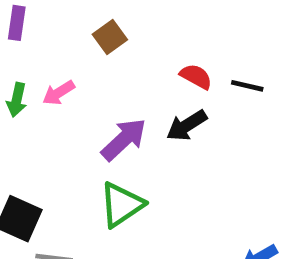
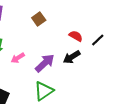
black line: (247, 86) -> (98, 40), turned -56
pink arrow: (59, 93) -> (18, 58), moved

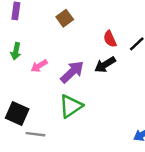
red semicircle: (76, 36) -> (110, 39), turned -144

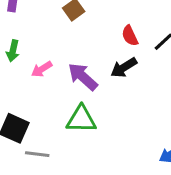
purple arrow: (72, 72) -> (83, 77), turned -95
green triangle: (71, 106) -> (81, 119), turned 35

